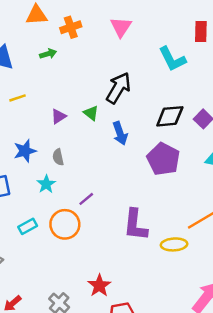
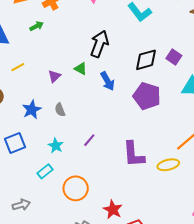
cyan star: (46, 184) -> (56, 146), moved
orange circle: (65, 224) -> (76, 188), moved

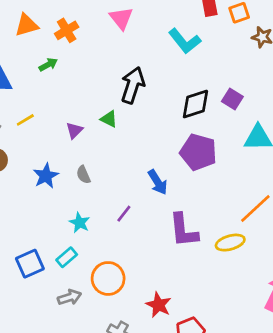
blue arrow: (108, 81) -> (158, 182), moved
blue square: (15, 143) -> (30, 264), moved
gray arrow: (21, 205) -> (69, 297), moved

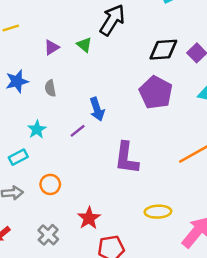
blue arrow: (158, 182) -> (97, 109), moved
yellow ellipse: (230, 243) -> (158, 212), moved
orange circle: (108, 278) -> (50, 184), size x0.7

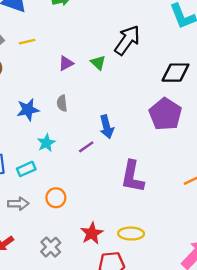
blue star: (17, 81) -> (28, 110), moved
yellow ellipse: (158, 212) -> (131, 234), moved

